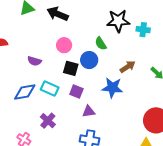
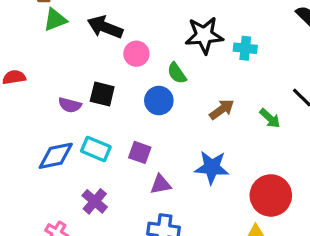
pink circle: (64, 45) -> (136, 54), moved
black square: (71, 68) -> (102, 94), moved
blue star: (112, 88) -> (212, 167), moved

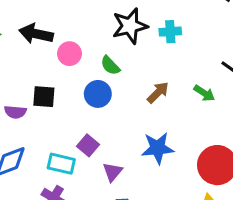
cyan rectangle: (96, 149) -> (61, 164), moved
purple square: (140, 152) -> (88, 145), turned 30
purple triangle: (161, 184) -> (113, 172), turned -30

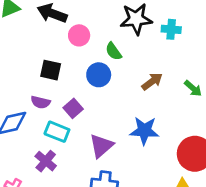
purple semicircle: (15, 112) -> (40, 102), moved
purple square: (88, 145) -> (73, 108), moved
purple triangle: (113, 172) -> (101, 146), size x1.4

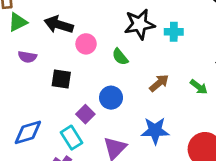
blue circle: (99, 75) -> (111, 98), moved
purple semicircle: (40, 102) -> (27, 57), moved
cyan rectangle: (57, 132) -> (71, 138), turned 40

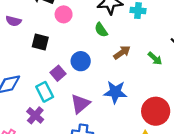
green semicircle: (120, 57) -> (101, 30), moved

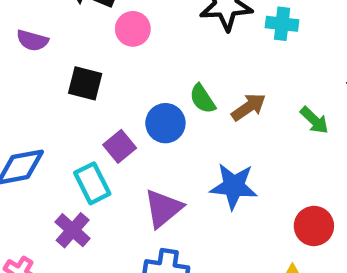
green semicircle: (101, 30) -> (202, 99), moved
red circle: (156, 111) -> (314, 226), size x0.7

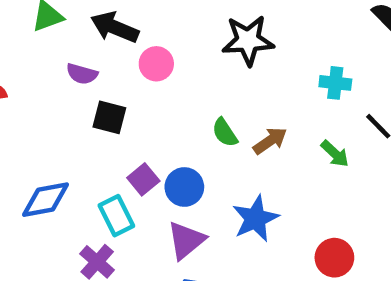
cyan cross: (282, 24) -> (335, 83), moved
purple semicircle: (32, 40) -> (82, 74), moved
blue circle: (165, 123) -> (184, 187), moved
blue star: (234, 186) -> (255, 218), turned -30

